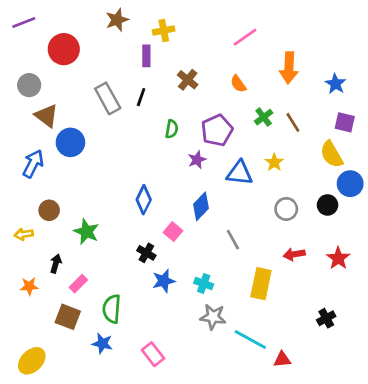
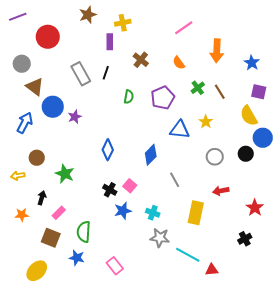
purple star: (197, 160) -> (75, 117), moved
pink square: (173, 232) -> (130, 186), moved
red star: (338, 258) -> (255, 208), moved
yellow ellipse: (32, 361) -> (37, 271), moved

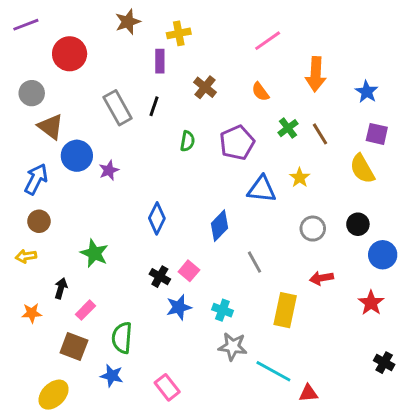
blue circle: (263, 138) -> (383, 255), moved
brown circle: (37, 158) -> (39, 221), moved
black cross: (245, 239) -> (384, 363), moved, turned -32

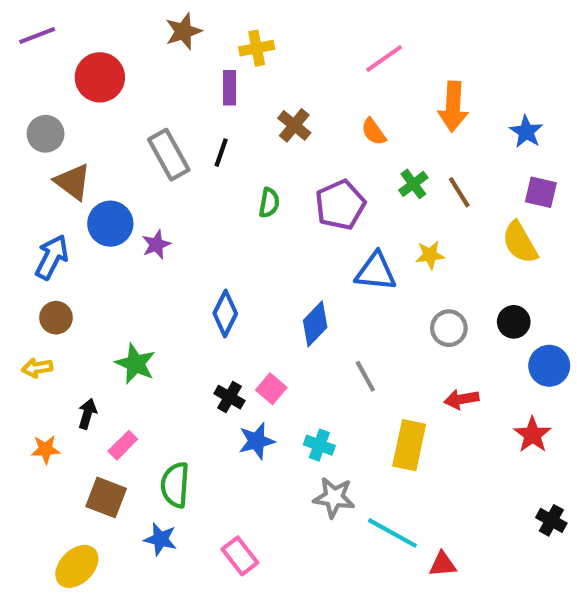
yellow star: (300, 178) -> (430, 255), turned 30

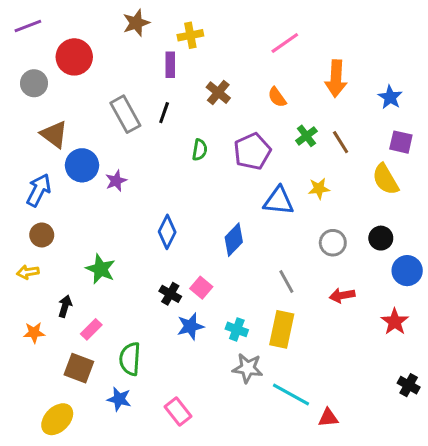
gray circle: (46, 134) -> (34, 83), moved
gray line: (365, 376) -> (286, 281), moved
yellow rectangle: (409, 445) -> (282, 329), moved

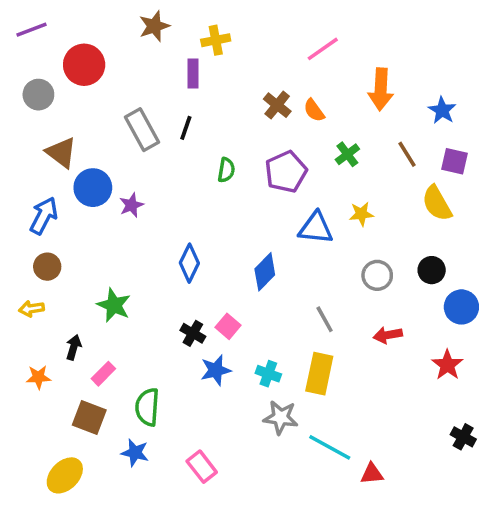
brown cross: (218, 93) -> (277, 105), moved
brown line: (341, 142) -> (407, 154), moved

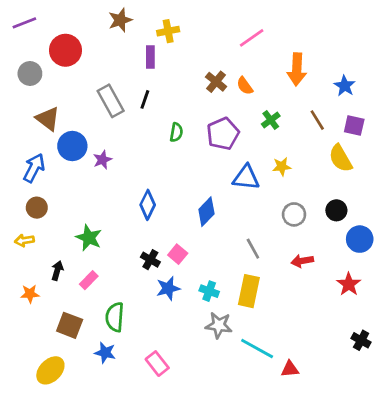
pink rectangle: (103, 374) -> (89, 280), moved

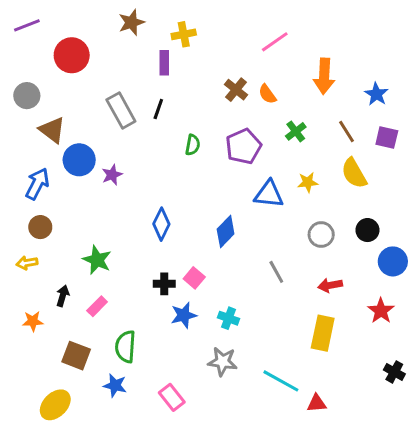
gray circle: (30, 73) -> (27, 96), moved
yellow semicircle: (341, 158) -> (354, 173), moved
black cross: (150, 260) -> (164, 284), turned -30
yellow rectangle: (249, 291) -> (323, 333), moved
gray star: (219, 325) -> (223, 362), moved

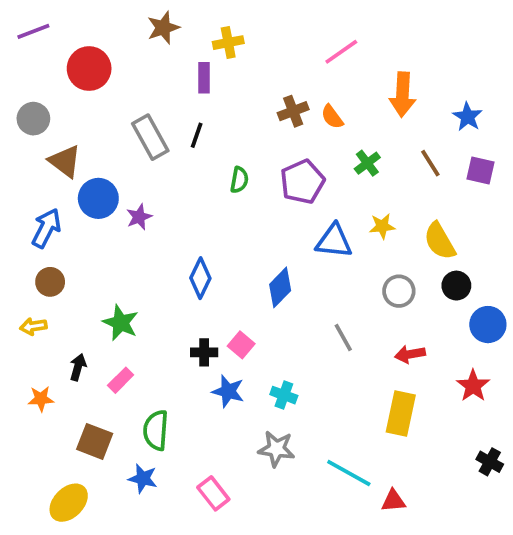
brown cross: (236, 90) -> (293, 111), turned 30
yellow semicircle: (354, 173) -> (440, 241), moved
blue star: (184, 315) -> (228, 391), turned 30

